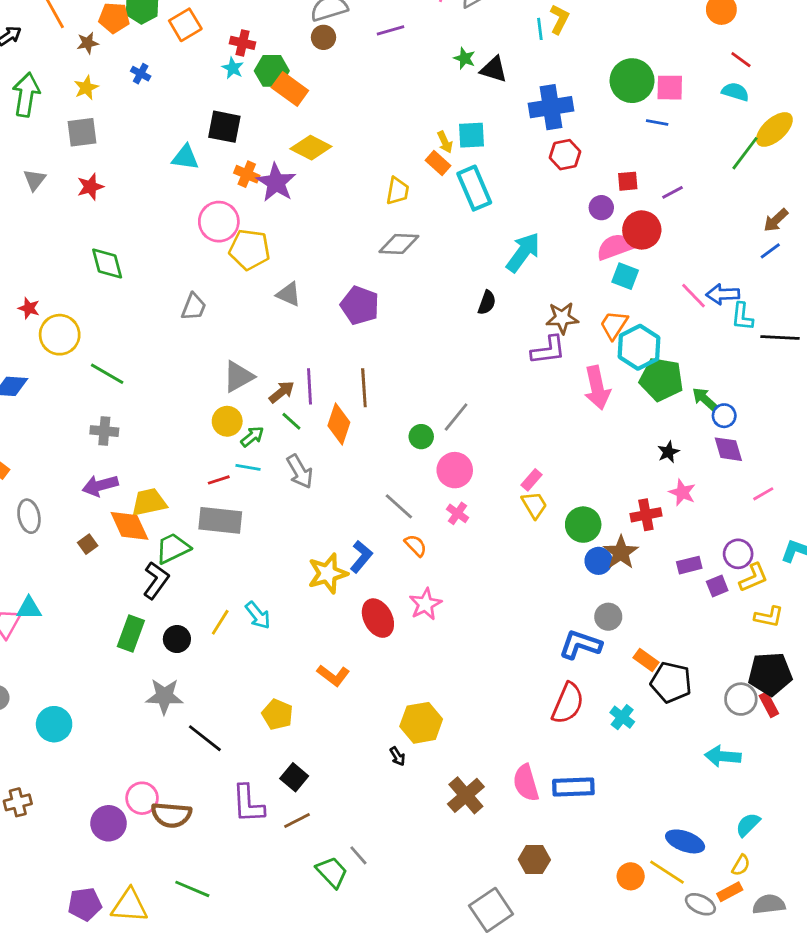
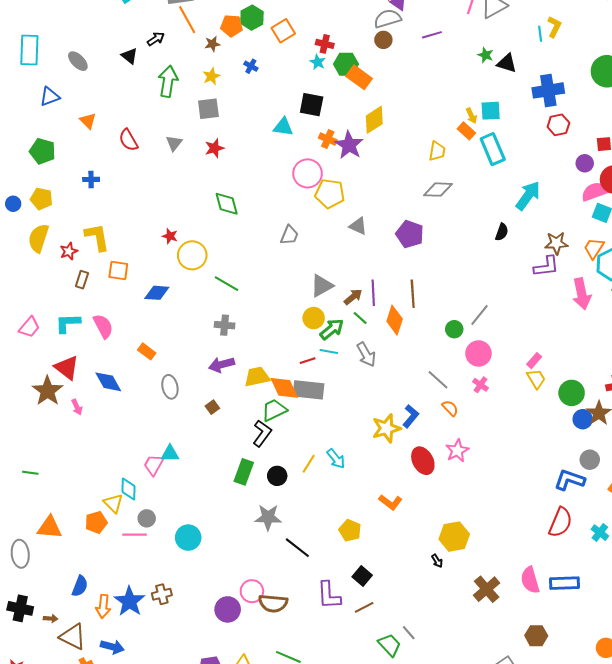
yellow diamond: (311, 148) -> (374, 120), turned -60
green arrow: (252, 437) -> (332, 329), size x1.4
orange diamond: (129, 526) -> (284, 388), moved

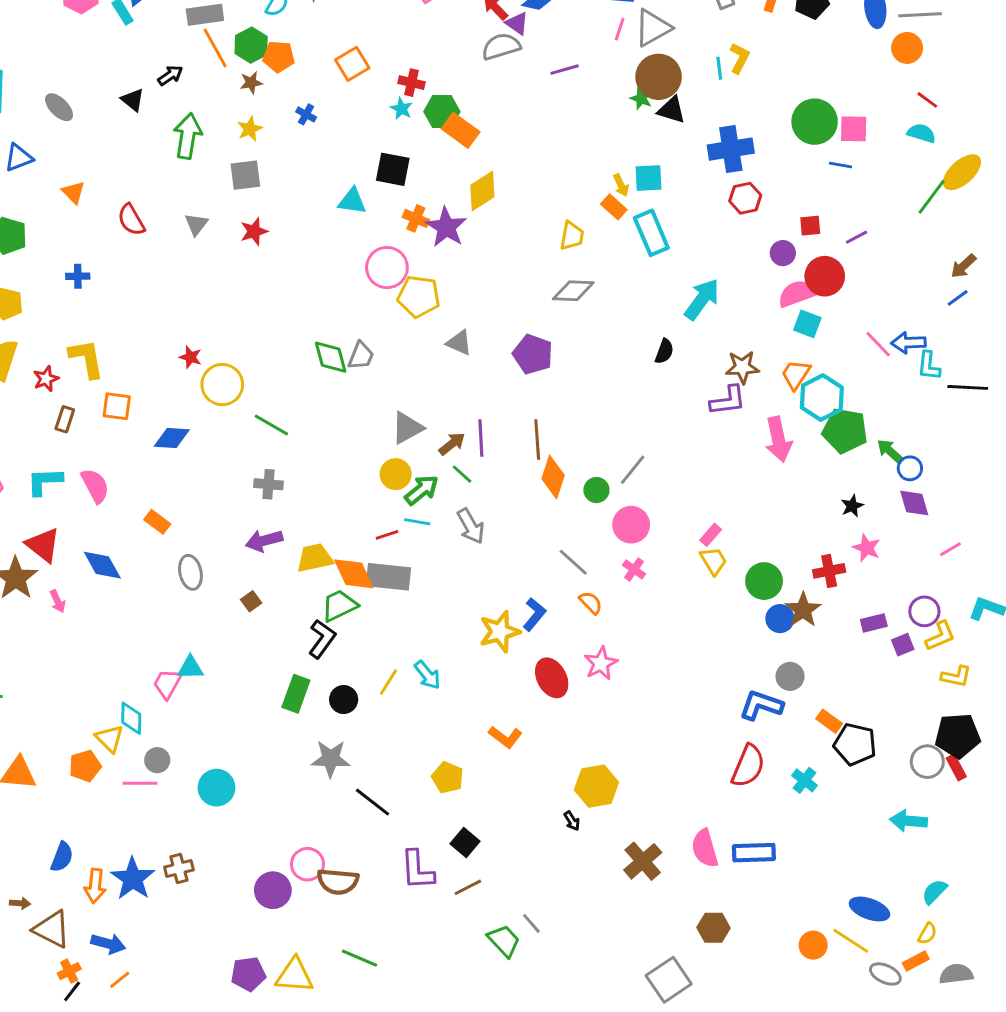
green hexagon: (252, 18) -> (251, 45), moved
brown circle: (383, 40) -> (659, 77), moved, size x1.8
green diamond: (227, 204) -> (331, 357), moved
orange diamond: (395, 320) -> (553, 477), moved

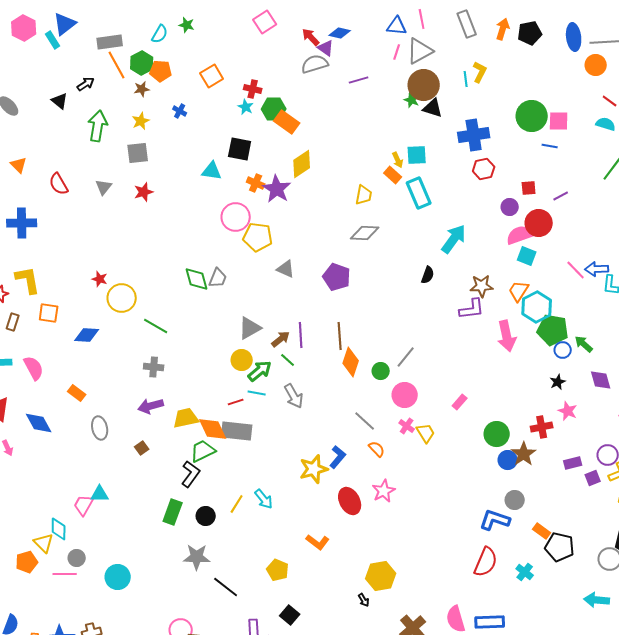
blue cross: (78, 276) -> (22, 223), size x1.8
blue circle: (910, 468) -> (563, 350), moved
yellow trapezoid: (713, 561) -> (426, 433), moved

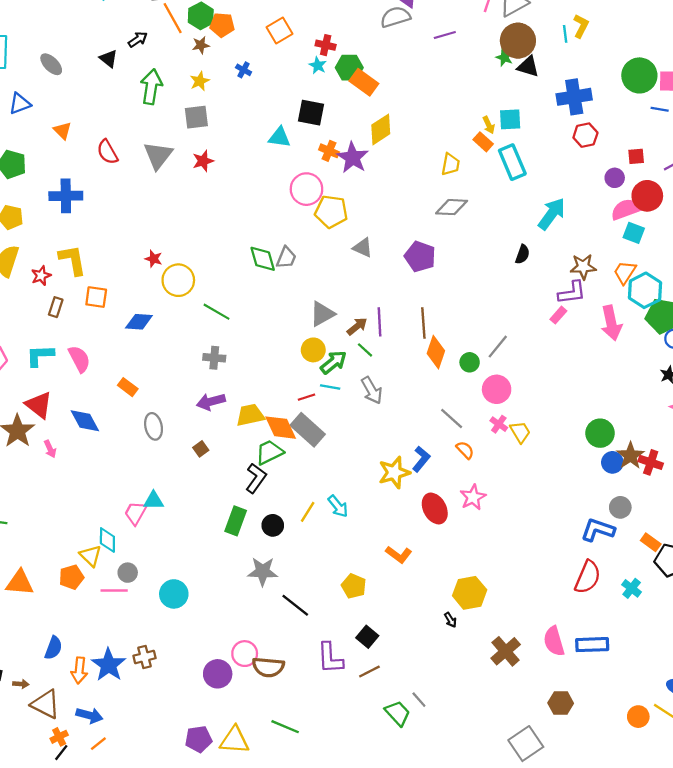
gray triangle: (104, 187) -> (158, 155), size x1.6
pink rectangle: (460, 402) -> (558, 315), moved
red cross: (542, 427) -> (651, 462), moved, turned 30
gray rectangle: (237, 431) -> (308, 430), turned 36

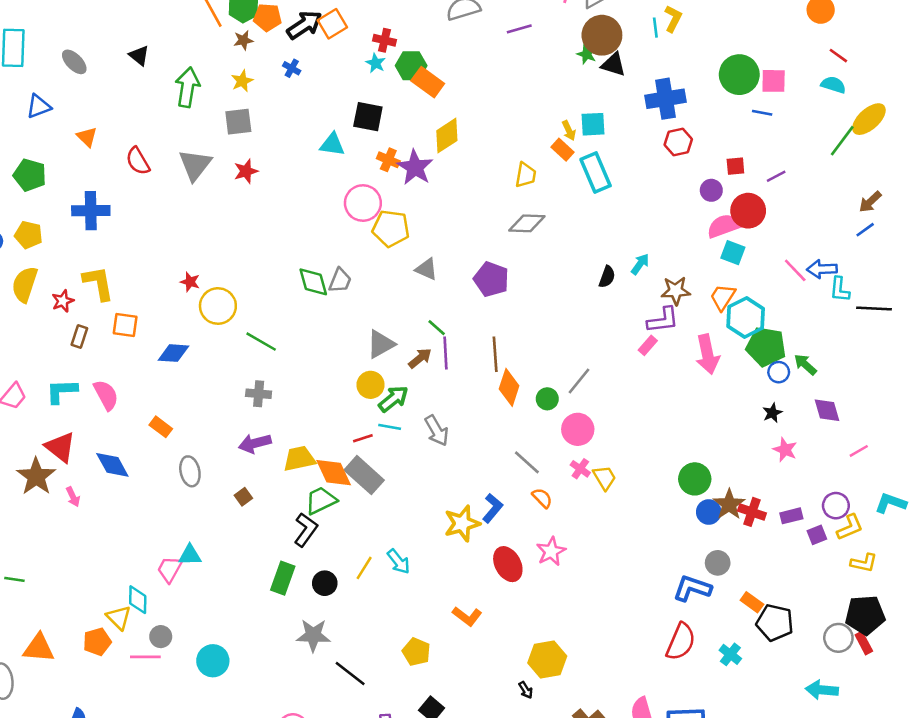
black arrow: (138, 39) -> (304, 25), moved, size x1.6
cyan arrow: (552, 214) -> (640, 264), moved, size x0.6
green line: (365, 350) -> (437, 328), moved

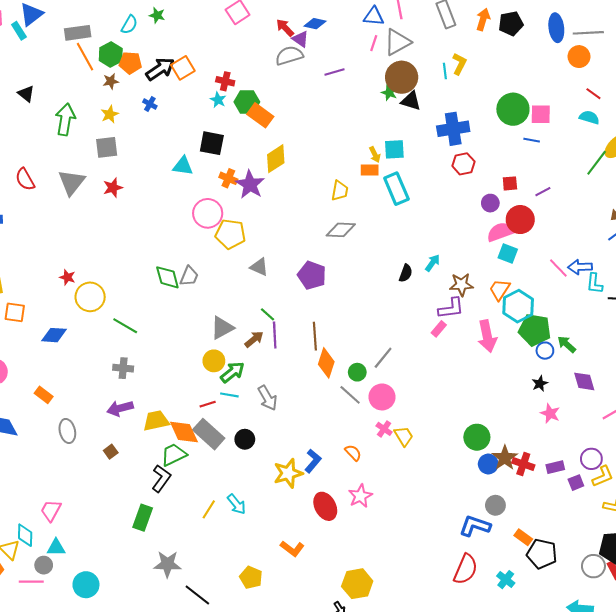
orange rectangle: (563, 150) -> (370, 170), turned -42
gray line: (527, 462) -> (350, 395), moved
cyan triangle: (190, 555) -> (56, 548), moved
black circle: (325, 583) -> (245, 439), moved

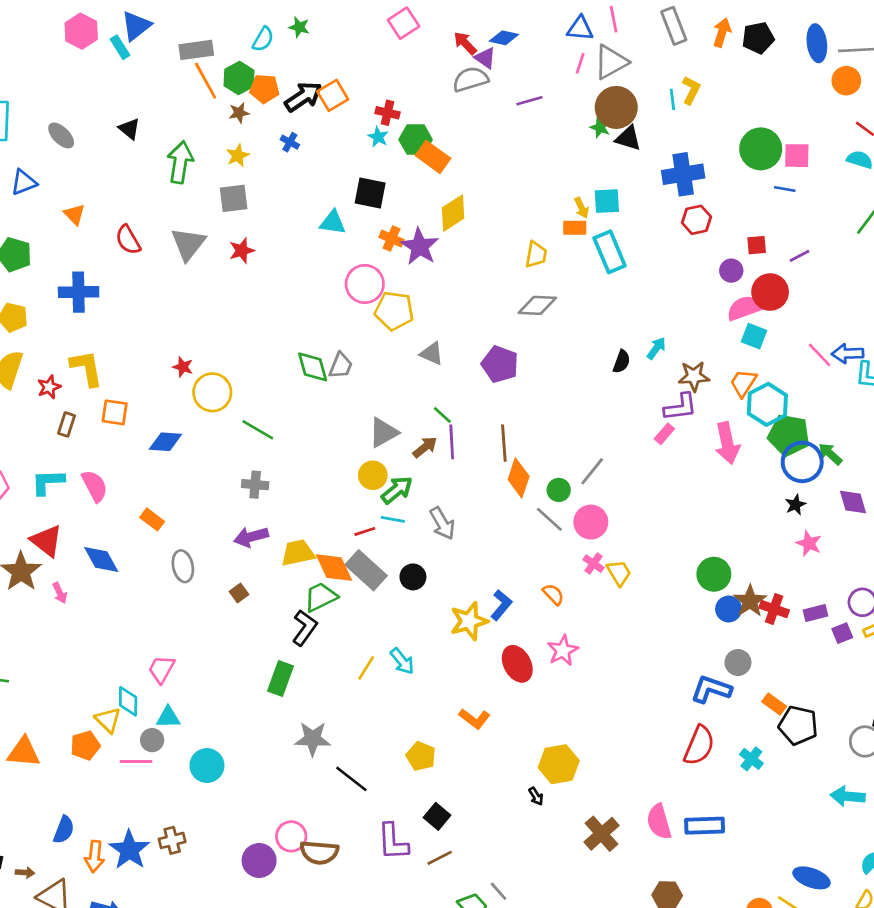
blue circle: (545, 351) -> (802, 462), size x1.8

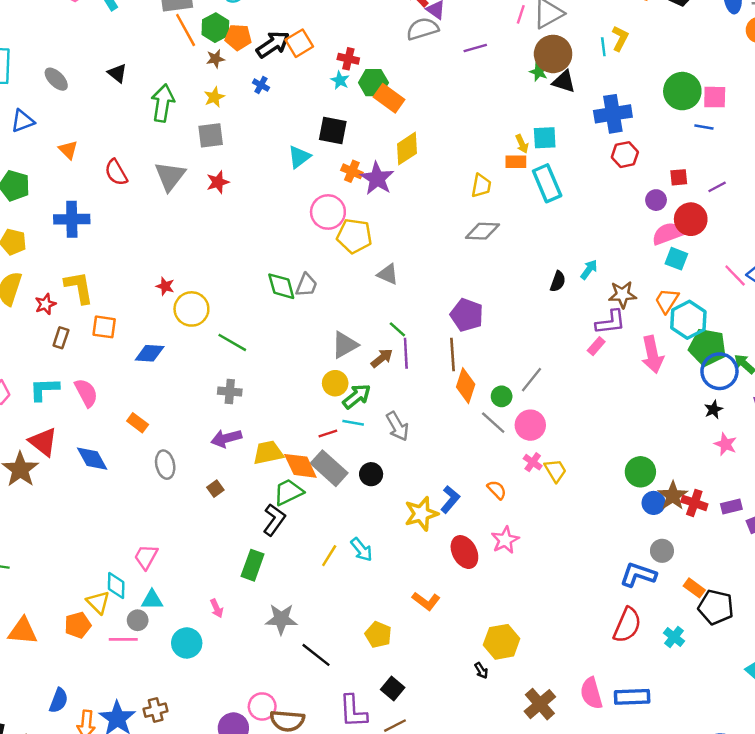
cyan triangle: (333, 222) -> (299, 157), turned -45
purple pentagon: (500, 364) -> (467, 315), moved
pink arrow: (60, 593) -> (217, 608), moved

